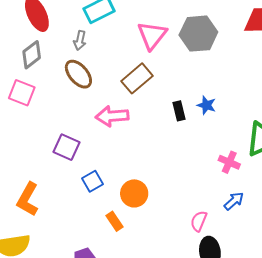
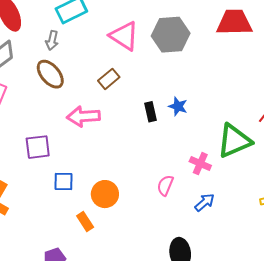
pink triangle: (152, 35) -> (124, 36), turned -36
brown rectangle: (137, 78) -> (109, 79), size x0.7
purple square: (66, 147) -> (38, 147), turned -32
blue square: (93, 181) -> (63, 181), turned 30
pink semicircle: (199, 221) -> (165, 185), moved

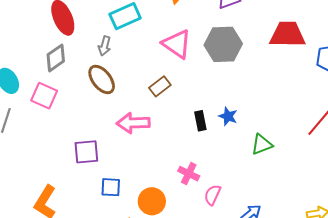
green triangle: (234, 141) -> (262, 144), moved, size x0.6
pink cross: (200, 164) -> (189, 174), moved

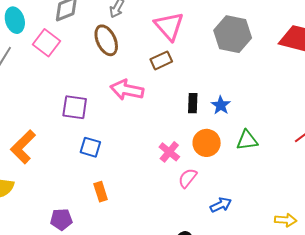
pink triangle: (177, 44) -> (169, 26), moved
orange circle: (152, 201) -> (207, 143), moved

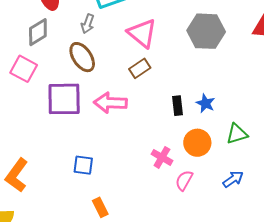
purple square: (75, 107) -> (64, 99), moved, size x1.4
blue arrow: (221, 205) -> (233, 179), moved

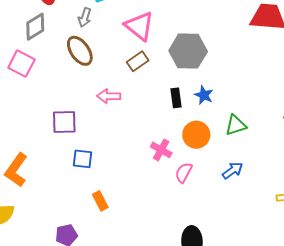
gray hexagon: (206, 31) -> (188, 51), moved
purple square: (64, 99) -> (64, 122), moved, size x0.7
pink arrow: (110, 103) -> (109, 96), size x0.7

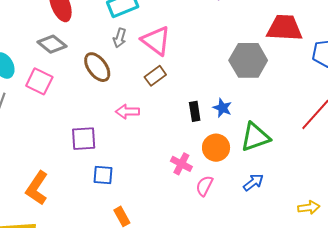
gray arrow: (85, 17) -> (120, 38), moved
gray diamond: (35, 27) -> (52, 44), turned 72
gray hexagon: (188, 51) -> (248, 60), moved
green triangle: (236, 125) -> (255, 137), size x1.4

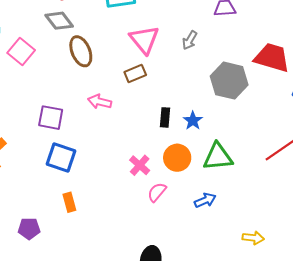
gray arrow: (120, 38) -> (190, 40), moved
gray diamond: (52, 44) -> (59, 21), moved
blue square: (103, 175) -> (61, 158), size x1.4

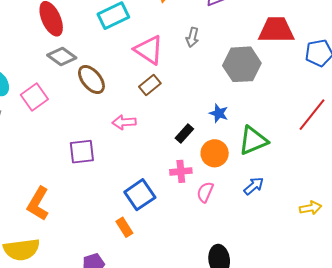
pink square: (21, 51) -> (34, 97), turned 32
black rectangle: (165, 117) -> (184, 134), moved, turned 54
blue square: (61, 158) -> (140, 195), moved, turned -36
pink cross: (140, 165) -> (181, 171), turned -30

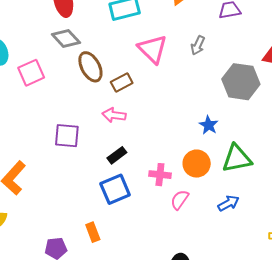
brown rectangle: (150, 85) -> (122, 82), moved
black rectangle: (184, 134) -> (117, 155), moved
orange rectangle: (124, 227) -> (93, 232), moved

